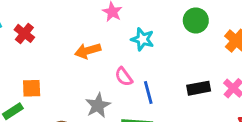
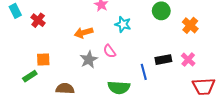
blue line: (148, 92) -> (144, 72), moved
gray star: (98, 105) -> (89, 60), moved

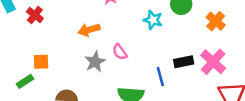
cyan star: (123, 24) -> (153, 20), moved
pink cross: (188, 60) -> (213, 62), size x1.5

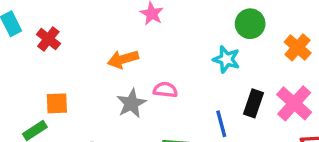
cyan star: (153, 20) -> (226, 59), moved
pink semicircle: (120, 52) -> (165, 90), turned 133
black rectangle: (184, 62) -> (253, 103), turned -60

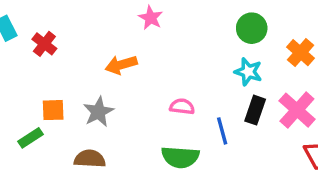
cyan star: (226, 59) -> (248, 72), moved
pink semicircle: (165, 90) -> (182, 107), moved
gray star: (131, 103) -> (98, 112), moved

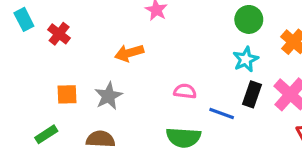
cyan star: (248, 72) -> (246, 59), turned 30
blue line: (222, 131) -> (222, 114), turned -55
green rectangle: (30, 138) -> (46, 134), moved

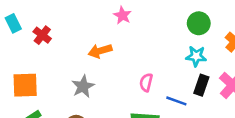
cyan star: (246, 59) -> (196, 56), turned 30
pink semicircle: (185, 91) -> (146, 82), turned -84
orange square: (67, 94) -> (25, 85), moved, size x1.5

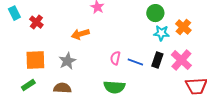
cyan star: (196, 56) -> (161, 33), moved
orange square: (25, 85) -> (35, 60), moved
blue line: (176, 101) -> (135, 62), moved

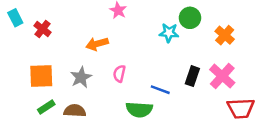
cyan star: (161, 33) -> (169, 33), moved
pink semicircle: (115, 58) -> (119, 74), moved
blue line: (135, 62) -> (160, 90), moved
green rectangle: (28, 85) -> (46, 107), moved

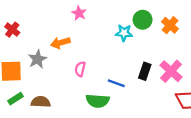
orange cross: (225, 35) -> (170, 25), moved
gray star: (81, 77) -> (37, 59), moved

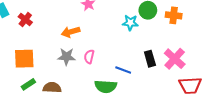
orange cross: (170, 25) -> (174, 15), turned -35
gray star: (37, 59) -> (66, 57), moved, turned 30
black rectangle: (145, 71) -> (150, 59), turned -35

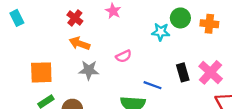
red cross: (25, 20) -> (75, 18), moved
orange arrow: (71, 32) -> (80, 43), moved, turned 36
pink semicircle: (89, 57) -> (124, 56), moved, turned -128

